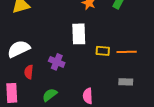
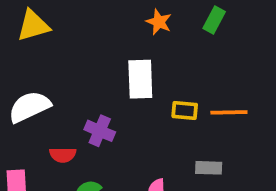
red semicircle: (29, 72) -> (63, 155), moved, turned -96
gray rectangle: (126, 82) -> (209, 168), moved

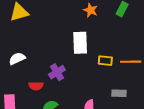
white semicircle: (29, 107) -> (17, 59), size x0.7
purple cross: (100, 131) -> (57, 72), turned 35

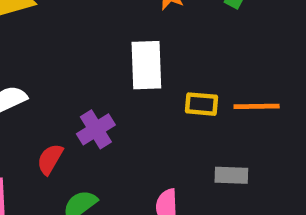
red semicircle: (36, 86) -> (50, 159), turned 120

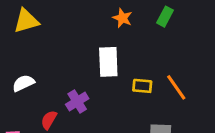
orange line: (257, 106) -> (176, 87), turned 56

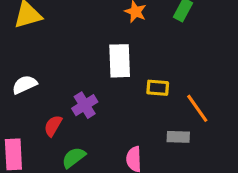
orange line: (176, 87) -> (197, 108), moved

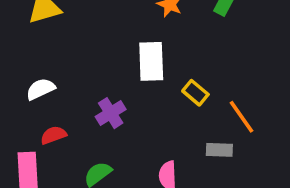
yellow rectangle: (158, 88) -> (195, 93), turned 35
red semicircle: (53, 126) -> (53, 135), moved, turned 40

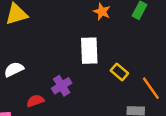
red semicircle: (53, 135) -> (35, 101), moved

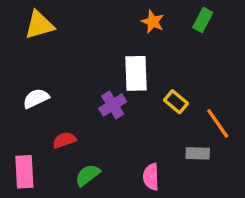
purple cross: (62, 86) -> (113, 105), moved

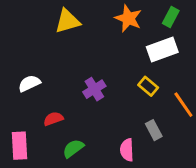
orange star: (153, 22) -> (128, 18), size x1.4
yellow triangle: (39, 25) -> (67, 21), moved
white rectangle: (136, 73) -> (162, 49), moved, turned 72
gray rectangle: (198, 153) -> (154, 130), moved, turned 60

